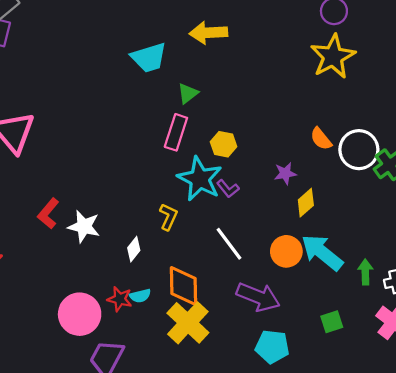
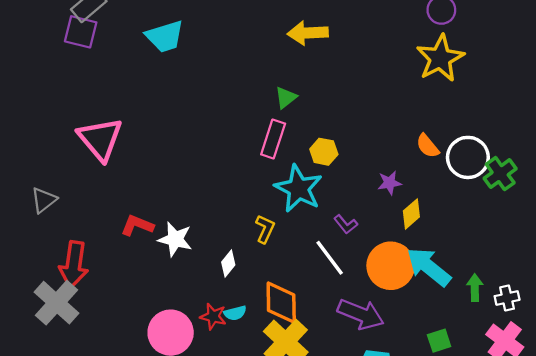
cyan trapezoid: (149, 58) -> (165, 36), moved
purple L-shape: (228, 189) -> (346, 224), moved
red L-shape: (48, 213) -> (137, 225), turned 72
orange circle: (286, 251) -> (391, 266), size x1.4

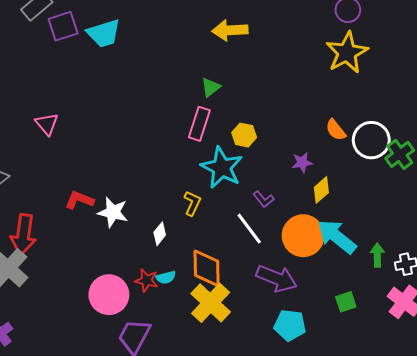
purple square: (81, 32) -> (63, 26), moved, turned -32
pink triangle: (100, 139) -> (47, 124), size x0.6

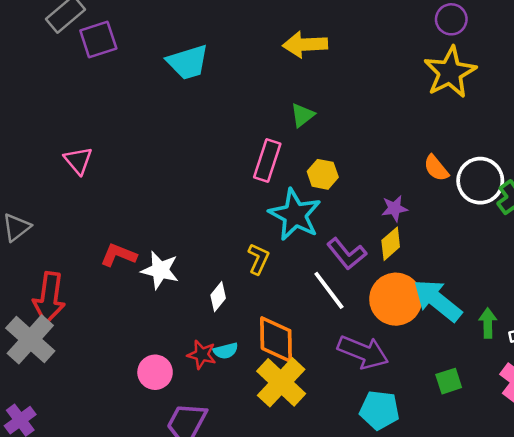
cyan trapezoid: (104, 33) -> (188, 62), moved
green triangle: (211, 87) -> (303, 115), moved
yellow diamond: (321, 190) -> (391, 244), moved
purple L-shape: (263, 199) -> (347, 254), size x1.5
pink circle: (109, 295) -> (155, 372), size x0.7

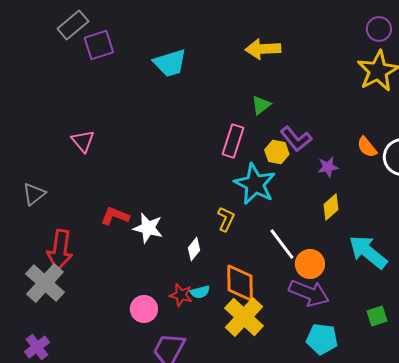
purple star: (395, 208) -> (328, 167), moved
purple L-shape: (347, 254) -> (296, 139), moved
orange circle: (396, 299) -> (310, 264), moved, size x0.7

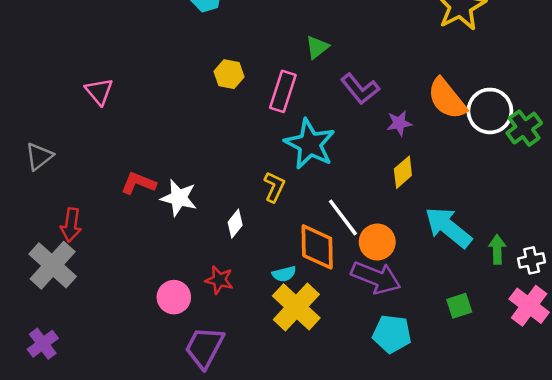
orange semicircle: (367, 147) -> (447, 99), size x1.6
yellow hexagon: (277, 152) -> (229, 74), moved
red arrow: (60, 250) -> (71, 225), size x0.7
orange diamond: (240, 283) -> (317, 247), moved
cyan semicircle: (200, 292) -> (284, 274), moved

